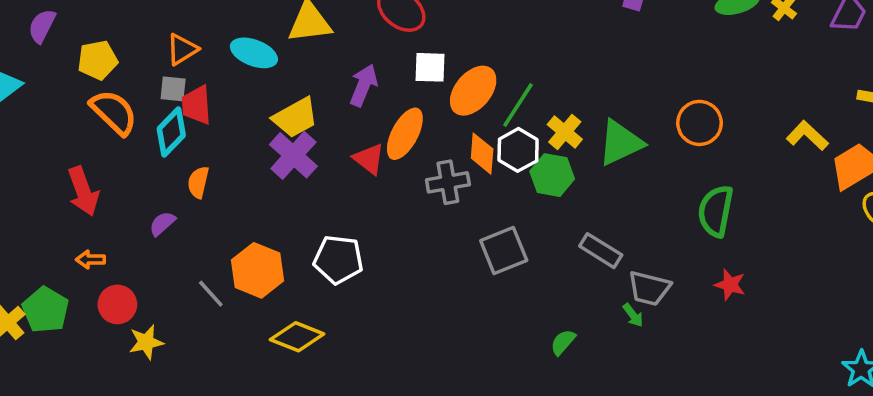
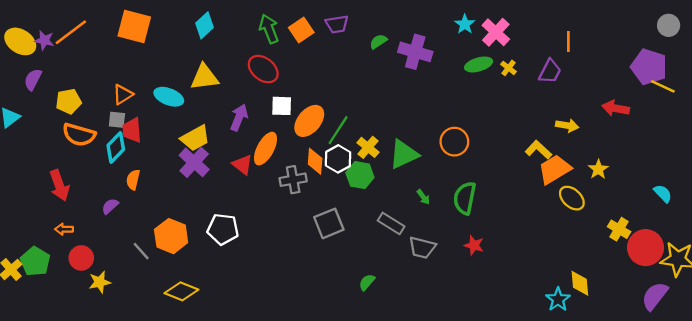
orange semicircle: (114, 112) -> (79, 135), turned 152
yellow L-shape: (807, 136) -> (538, 150), moved
green arrow: (633, 315) -> (423, 197), moved
yellow diamond: (297, 337) -> (181, 291), moved

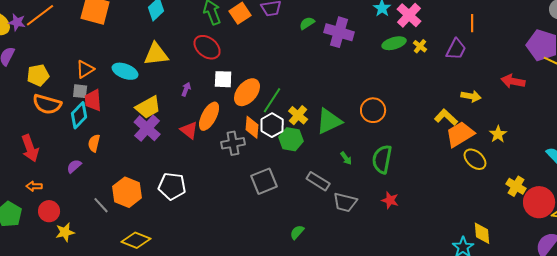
purple arrow: (239, 117) -> (186, 89), size x0.6

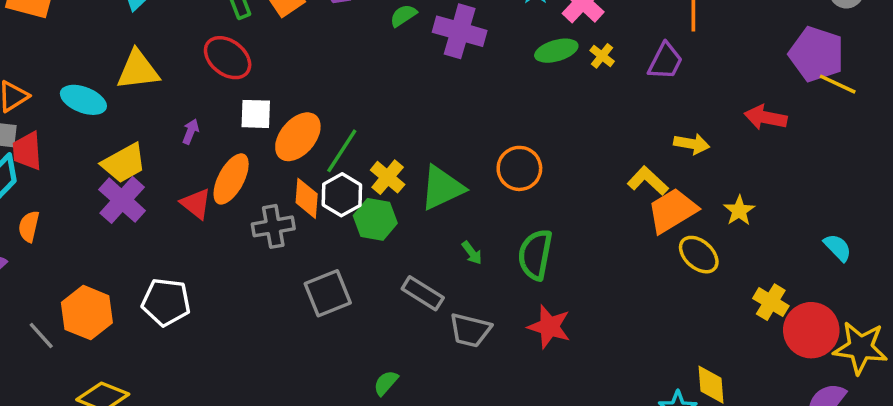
red star: (390, 200) -> (549, 327), size x1.4

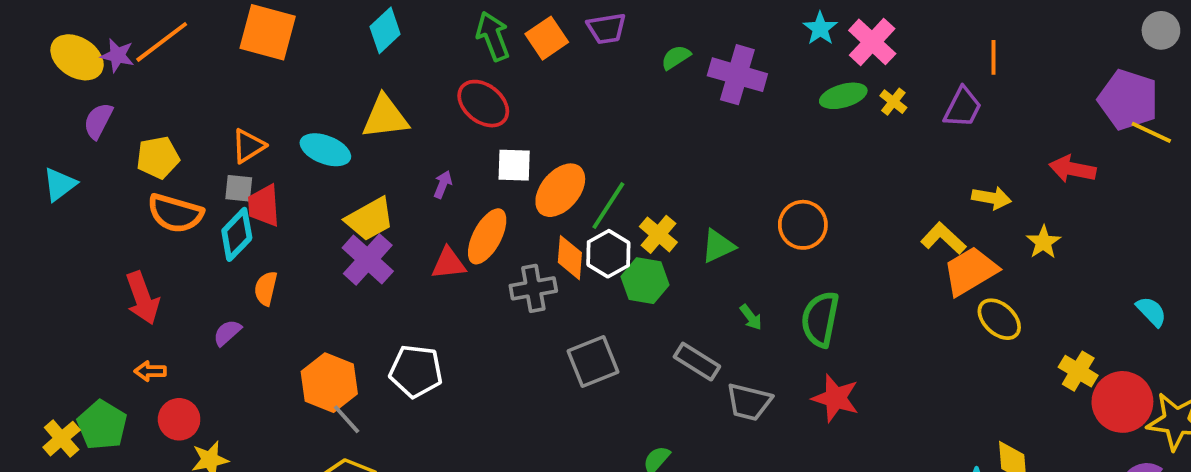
green triangle: (442, 188) -> (718, 246), size x0.7
red triangle: (196, 204) -> (449, 263), turned -44
yellow star: (739, 211) -> (1044, 242), moved
gray line: (41, 335) -> (347, 419), moved

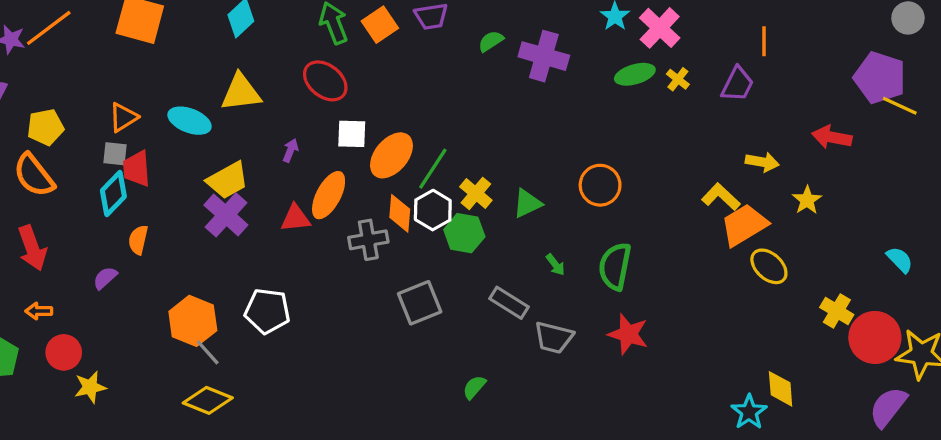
orange semicircle: (175, 213) -> (34, 175), moved, turned 36

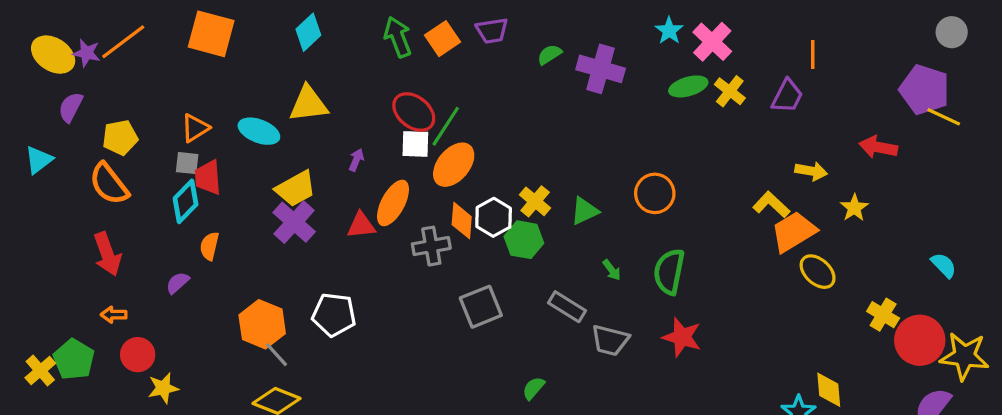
yellow cross: (678, 79) -> (730, 91), size x1.4
red ellipse: (325, 81) -> (414, 112), moved
green line: (433, 169) -> (446, 126), moved

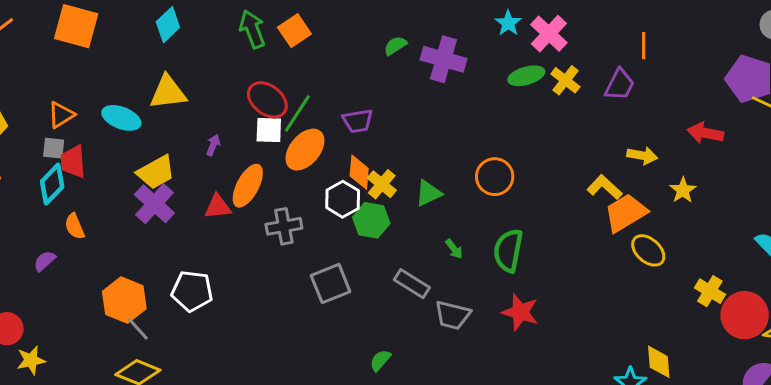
purple trapezoid: (492, 31) -> (358, 121), moved
orange diamond: (462, 221) -> (359, 172), moved
orange semicircle: (209, 246) -> (75, 226), turned -36

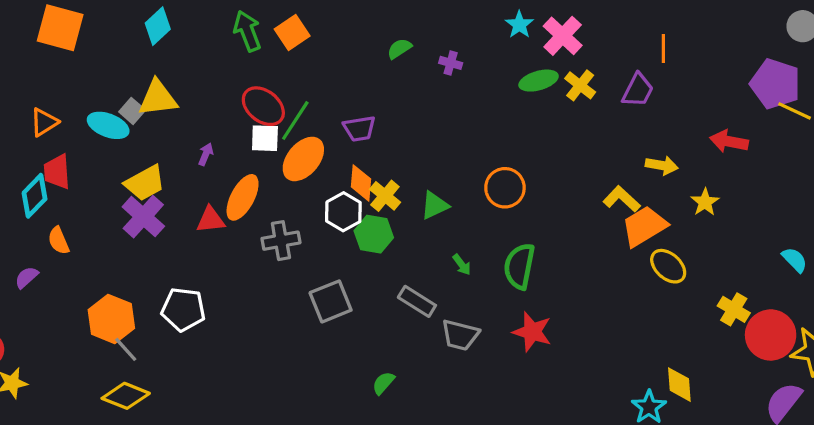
purple cross: (443, 59) -> (451, 63), size x0.5
gray square: (54, 148) -> (132, 111), moved, turned 35

